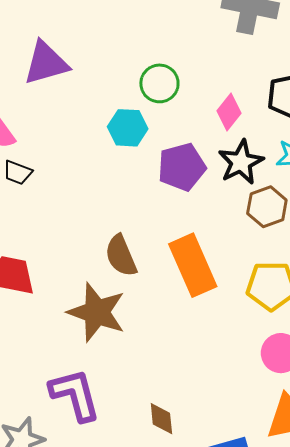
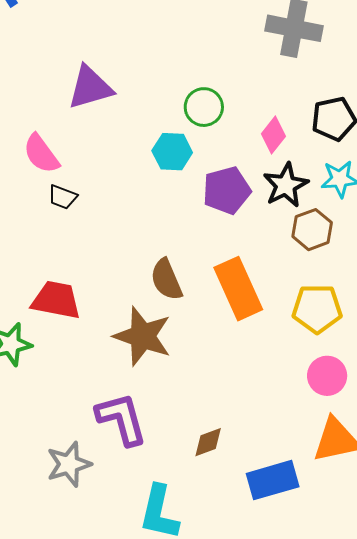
brown diamond: (161, 419) -> (208, 442), turned 76

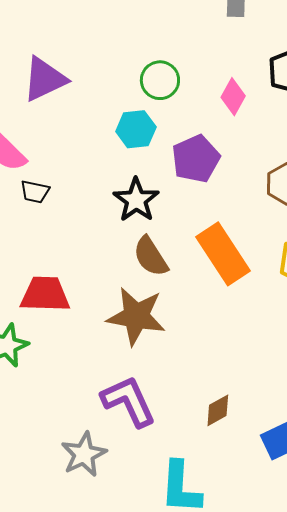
black star: (286, 185) -> (136, 200), moved

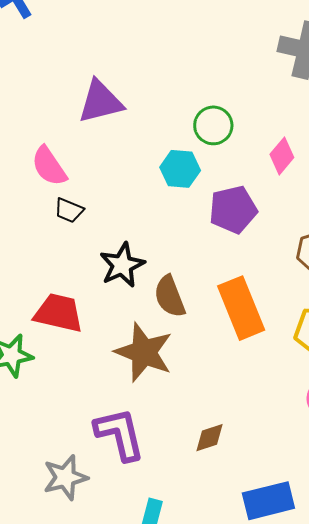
black star: (136, 200) -> (122, 265), moved
brown diamond: (218, 410) -> (210, 438), moved

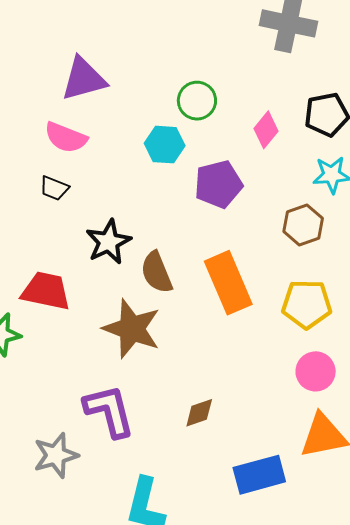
pink semicircle: (49, 166) -> (66, 137), moved, turned -33

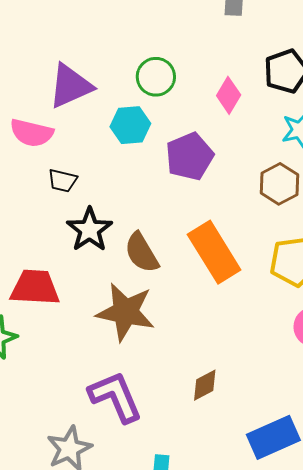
purple triangle: (84, 79) -> (70, 86), moved
black trapezoid: (54, 188) -> (63, 181), moved

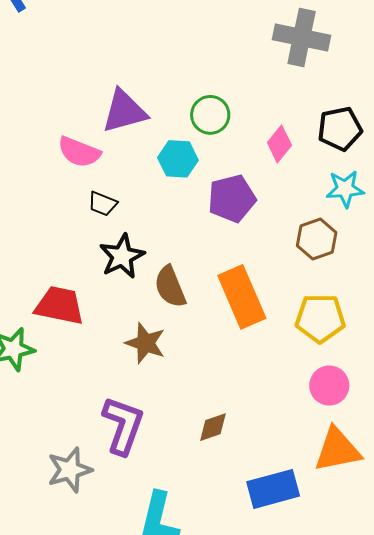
brown star: (126, 312) -> (145, 343), size x0.7
purple L-shape: (115, 397) -> (123, 425), turned 34

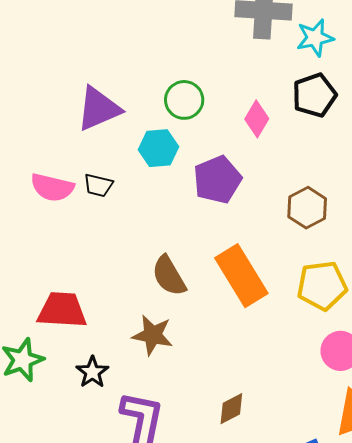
pink semicircle: (79, 152) -> (52, 187), moved
cyan star: (345, 189) -> (315, 38), moved
black trapezoid: (103, 204) -> (98, 185), moved
black star: (122, 256) -> (92, 372), moved, size x0.7

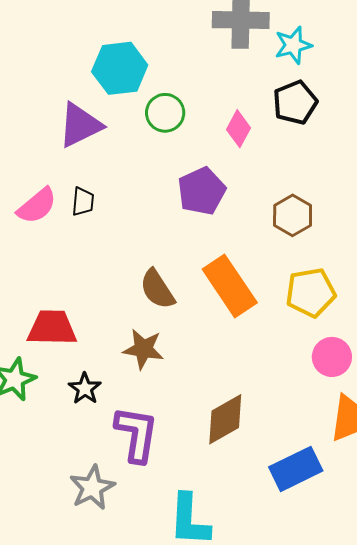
cyan hexagon: (158, 148) -> (120, 68), moved, size x1.4
black trapezoid: (98, 185) -> (83, 202), turned -96
pink semicircle: (52, 187) -> (37, 206), turned -51
brown diamond: (231, 409) -> (225, 419), size x1.6

